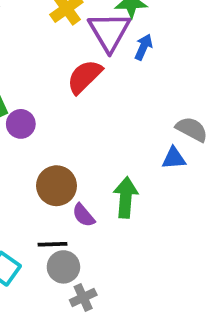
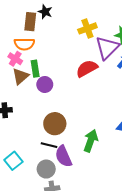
purple semicircle: (84, 215) -> (64, 156), moved, size x1.5
black line: (52, 244) -> (49, 145), moved

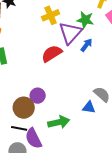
purple circle: (45, 84) -> (38, 96), moved
green arrow: (91, 141) -> (59, 122), turned 60

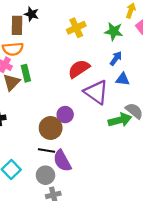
purple triangle: (70, 33) -> (96, 92), moved, turned -35
blue triangle: (89, 107) -> (123, 79), moved
green arrow: (59, 122) -> (120, 120), moved

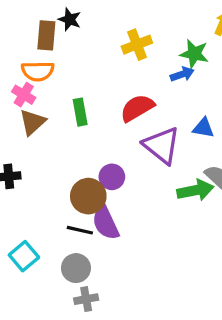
blue arrow: (116, 58) -> (182, 74), moved, turned 32
green rectangle: (26, 73) -> (80, 112), moved
purple semicircle: (62, 161) -> (106, 223), moved

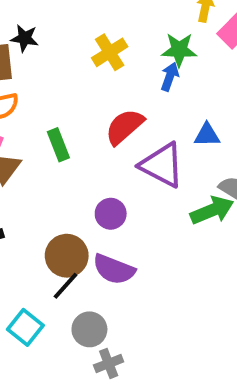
blue arrow: (182, 74) -> (170, 77), turned -40
brown circle: (88, 196) -> (67, 256), moved
purple semicircle: (106, 223) -> (114, 269), turned -32
black line: (80, 230) -> (65, 286), moved, turned -50

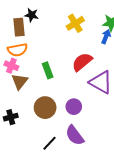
brown circle: (67, 256) -> (45, 108), moved
purple semicircle: (114, 269) -> (75, 135), turned 30

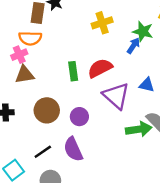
pink cross: (11, 66) -> (19, 55), turned 32
green rectangle: (48, 70) -> (73, 71), moved
brown triangle: (20, 82) -> (25, 75), turned 30

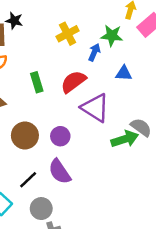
blue arrow: (133, 46) -> (94, 52), moved
green rectangle: (73, 71) -> (37, 82), moved
blue triangle: (147, 85) -> (124, 73), moved

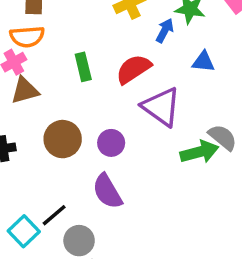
black line: (28, 180) -> (54, 215), moved

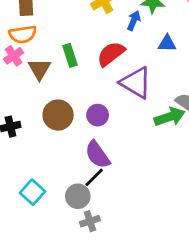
brown triangle: (25, 90) -> (39, 69), moved, turned -40
black line: (54, 215) -> (94, 177), moved

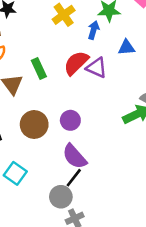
purple triangle: (136, 83) -> (97, 68), moved, size x0.7
cyan square: (32, 192) -> (15, 173), moved

